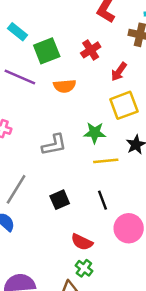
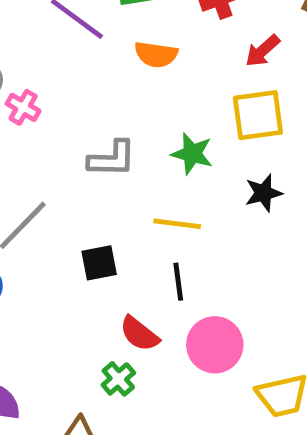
yellow line: (106, 161) -> (177, 224), moved
red semicircle: (82, 242) -> (139, 334), moved
green cross: (84, 268) -> (118, 379), moved

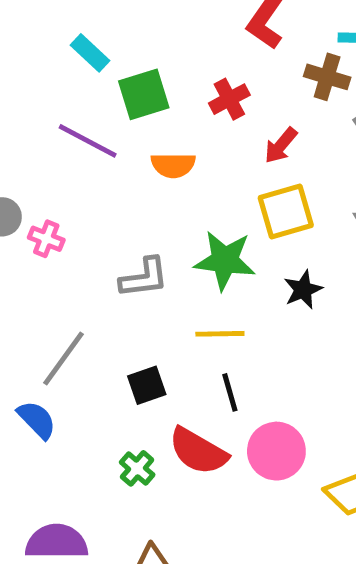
green star: (192, 154) -> (225, 260), size x1.4
red semicircle: (139, 334) -> (198, 451), size x1.4
green cross: (118, 379) -> (137, 468), moved

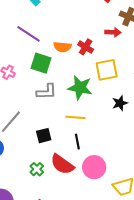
green square: (144, 94) -> (41, 63), moved, turned 30
red cross: (229, 99) -> (86, 47), moved, turned -35
red arrow: (281, 145) -> (113, 32), moved, turned -133
black star: (303, 290) -> (120, 103), moved

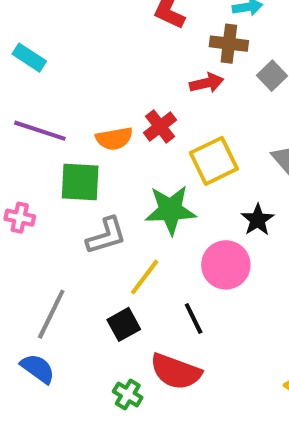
red cross: (86, 47) -> (160, 126), turned 35
yellow line: (75, 117) -> (145, 277), moved, turned -42
pink circle: (94, 167) -> (226, 265), moved

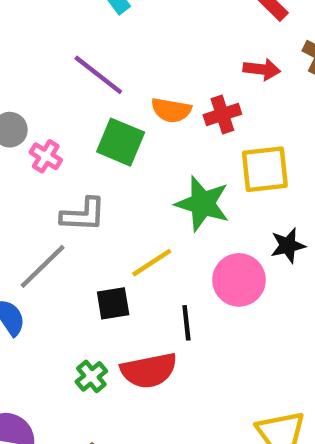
red arrow: (207, 83) -> (262, 69), moved
gray L-shape: (106, 236) -> (83, 215), moved
red semicircle: (176, 372) -> (149, 370), turned -51

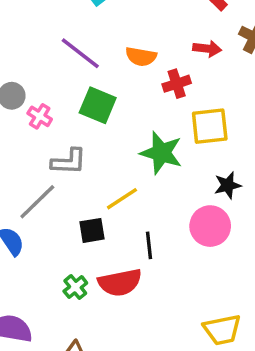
orange semicircle: (171, 110) -> (141, 57), moved
pink circle: (239, 280) -> (210, 226), moved

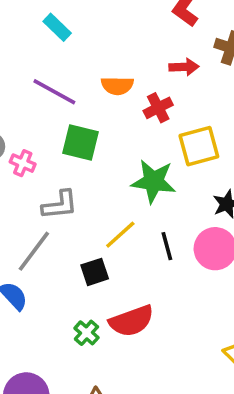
black line: (149, 245) -> (167, 246), moved

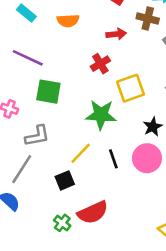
orange semicircle: (117, 86) -> (68, 21), moved

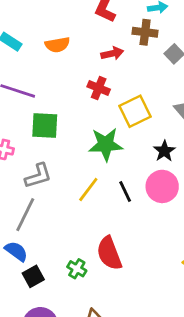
red cross: (100, 64) -> (99, 88), turned -30
black square: (65, 180) -> (33, 276), moved
red semicircle: (93, 212) -> (109, 253), turned 100

